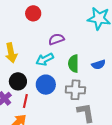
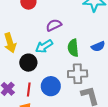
black circle: (18, 81) -> (28, 63), moved
blue circle: (46, 85) -> (51, 86), moved

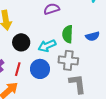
cyan arrow: (44, 46) -> (47, 46), moved

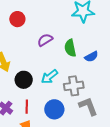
green semicircle: (68, 34) -> (70, 48), moved
blue circle: (40, 69) -> (54, 109), moved

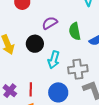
cyan arrow: (49, 77) -> (54, 60), turned -36
black circle: (24, 80) -> (35, 44), moved

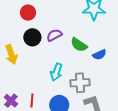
green semicircle: (75, 31) -> (79, 45), turned -48
black circle: (35, 44) -> (32, 37), moved

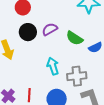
cyan arrow: (56, 72) -> (53, 66), turned 144

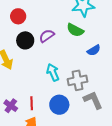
green semicircle: (75, 38) -> (75, 30), moved

